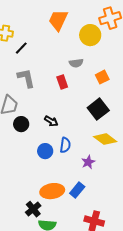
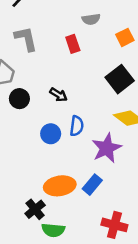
purple star: (88, 162) -> (107, 148), size x1.6

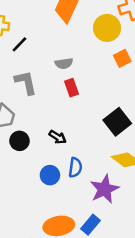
gray semicircle: (91, 19) -> (64, 63), moved
orange square: (125, 37) -> (122, 58), moved

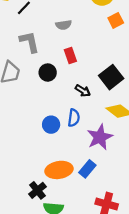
red rectangle: (71, 88) -> (70, 56), moved
black arrow: (58, 137) -> (83, 91), moved
black circle: (19, 141) -> (48, 73), moved

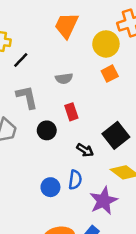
orange square: (116, 20) -> (110, 74), moved

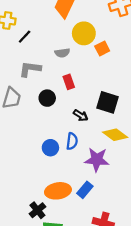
yellow circle: (106, 44) -> (84, 33), moved
gray L-shape: (27, 97) -> (30, 69), turned -70
black square: (116, 135) -> (108, 102), turned -35
purple star: (103, 201) -> (97, 160), turned 30

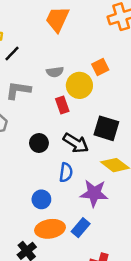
yellow circle: (84, 33) -> (79, 85), moved
black circle: (47, 98) -> (39, 143), moved
black arrow: (81, 115) -> (76, 143), size x1.5
blue circle: (50, 148) -> (41, 199), moved

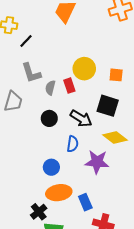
orange square: (100, 67) -> (116, 75), moved, turned 32
gray semicircle: (55, 72) -> (50, 88), moved, turned 112
gray L-shape: (18, 90) -> (31, 73), turned -115
blue rectangle: (81, 228) -> (85, 202), moved, turned -63

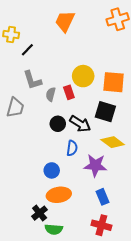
orange square: (116, 75) -> (114, 82), size x1.6
black circle: (49, 118) -> (58, 124), moved
blue rectangle: (85, 202) -> (102, 197), moved

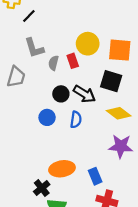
purple star: (95, 165) -> (121, 146), moved
blue circle: (52, 170) -> (47, 117), moved
blue rectangle: (102, 197) -> (95, 176), moved

